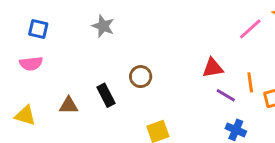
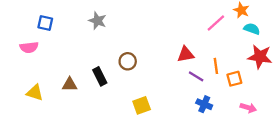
pink semicircle: (31, 64) -> (29, 47), moved

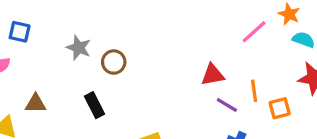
gray star: (97, 21) -> (79, 48), moved
brown circle: (128, 61) -> (114, 62), moved
brown triangle: (70, 85) -> (36, 104), moved

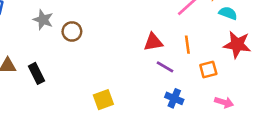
orange line: (254, 91) -> (187, 45), moved
black rectangle: (95, 105) -> (36, 73), moved

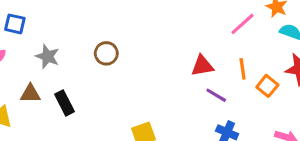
gray star: (43, 20) -> (47, 56), moved
orange square: (208, 70) -> (267, 86), moved, turned -36

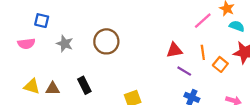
brown circle: (106, 53) -> (106, 41), size x1.5
brown triangle: (30, 94) -> (53, 89), moved
black rectangle: (64, 103) -> (84, 85), moved

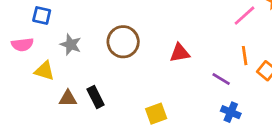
red triangle: (174, 50) -> (180, 53), moved
yellow triangle: (32, 86) -> (44, 71), moved
brown triangle: (53, 89) -> (68, 98), moved

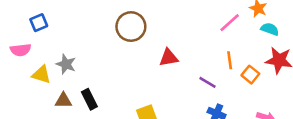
blue square: (42, 16) -> (39, 23), turned -36
brown circle: (123, 42) -> (131, 27), moved
gray star: (71, 45) -> (66, 64), moved

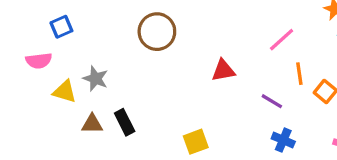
pink line: (230, 23) -> (282, 40), moved
brown circle: (131, 27) -> (157, 32), moved

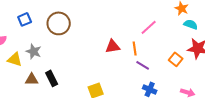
blue square: (61, 27) -> (25, 19), moved
brown circle: (157, 32) -> (59, 23), moved
orange line: (299, 74) -> (135, 48), moved

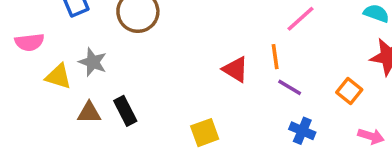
red triangle: (113, 46) -> (235, 69), moved, turned 42
orange square: (176, 59) -> (349, 91), moved

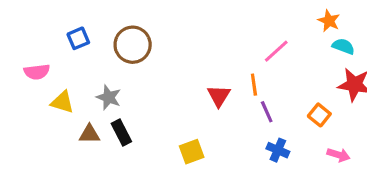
gray star: (93, 62) -> (109, 97), moved
red triangle: (235, 69) -> (219, 96), turned 30
purple line: (290, 87) -> (267, 112), turned 35

